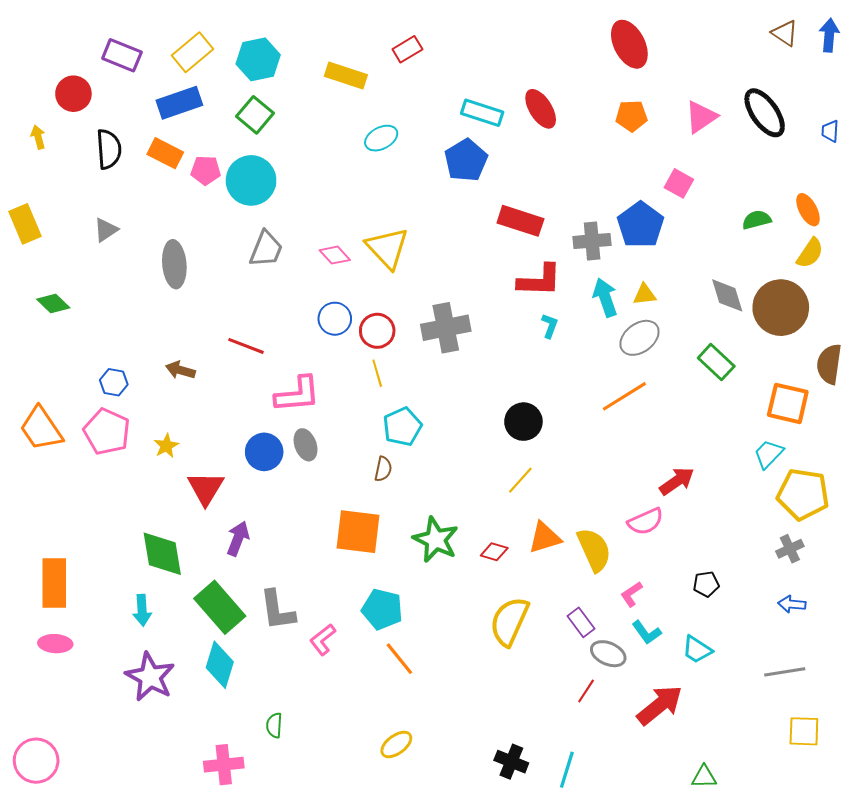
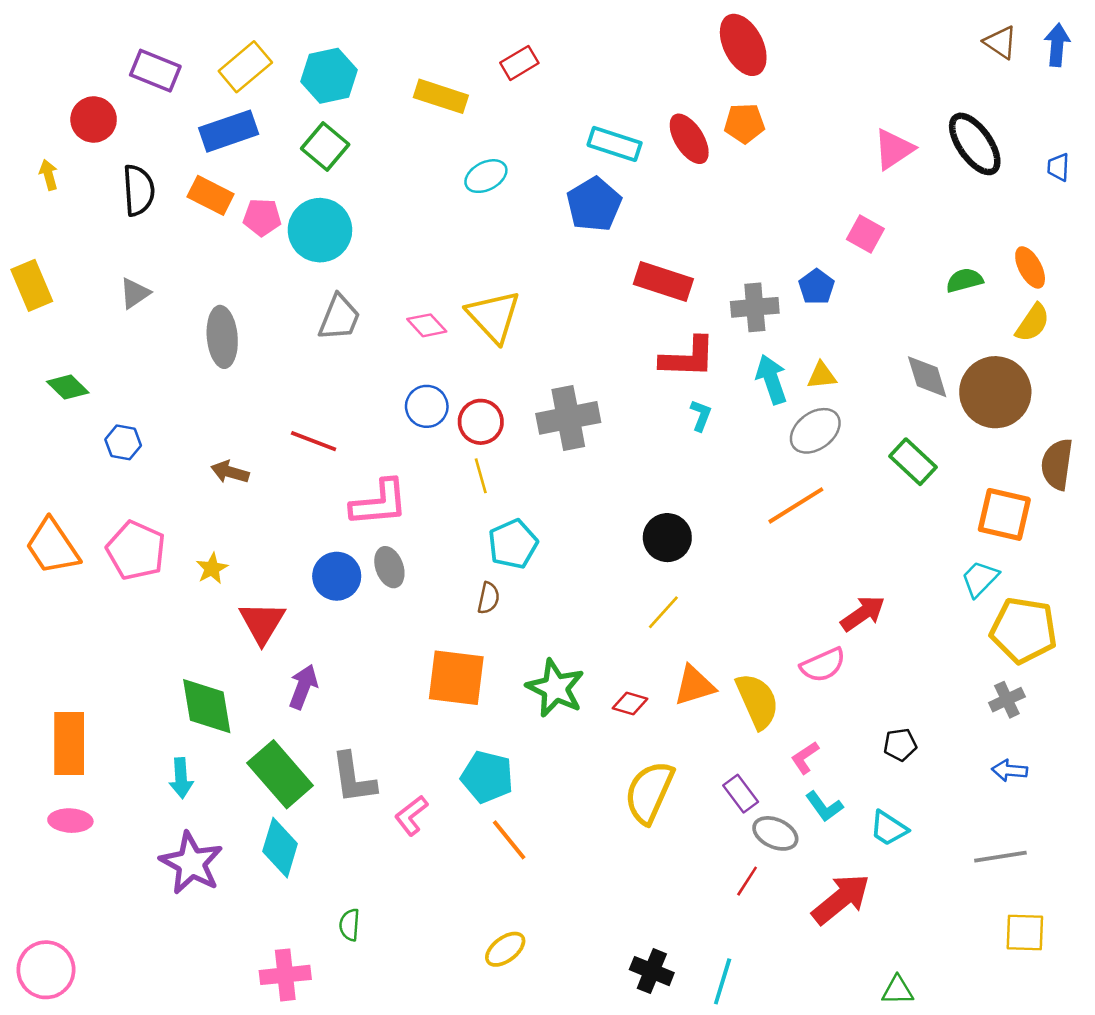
red ellipse: (629, 44) -> (743, 45), moved
orange pentagon: (631, 116) -> (744, 123), moved
blue pentagon: (641, 225) -> (817, 287), size x0.6
blue hexagon: (114, 382) -> (123, 442), moved

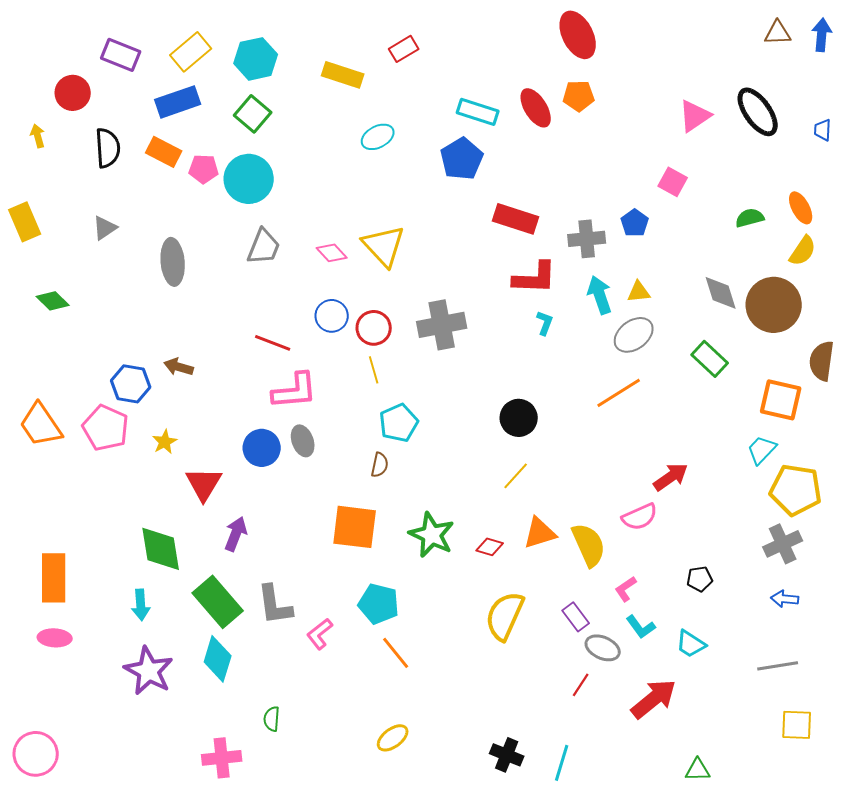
brown triangle: (1000, 42) -> (778, 33), turned -36
red line: (314, 441) -> (273, 343), moved
blue hexagon: (123, 442) -> (131, 384), moved, size x1.4
gray cross: (1007, 700) -> (783, 544), size x1.4

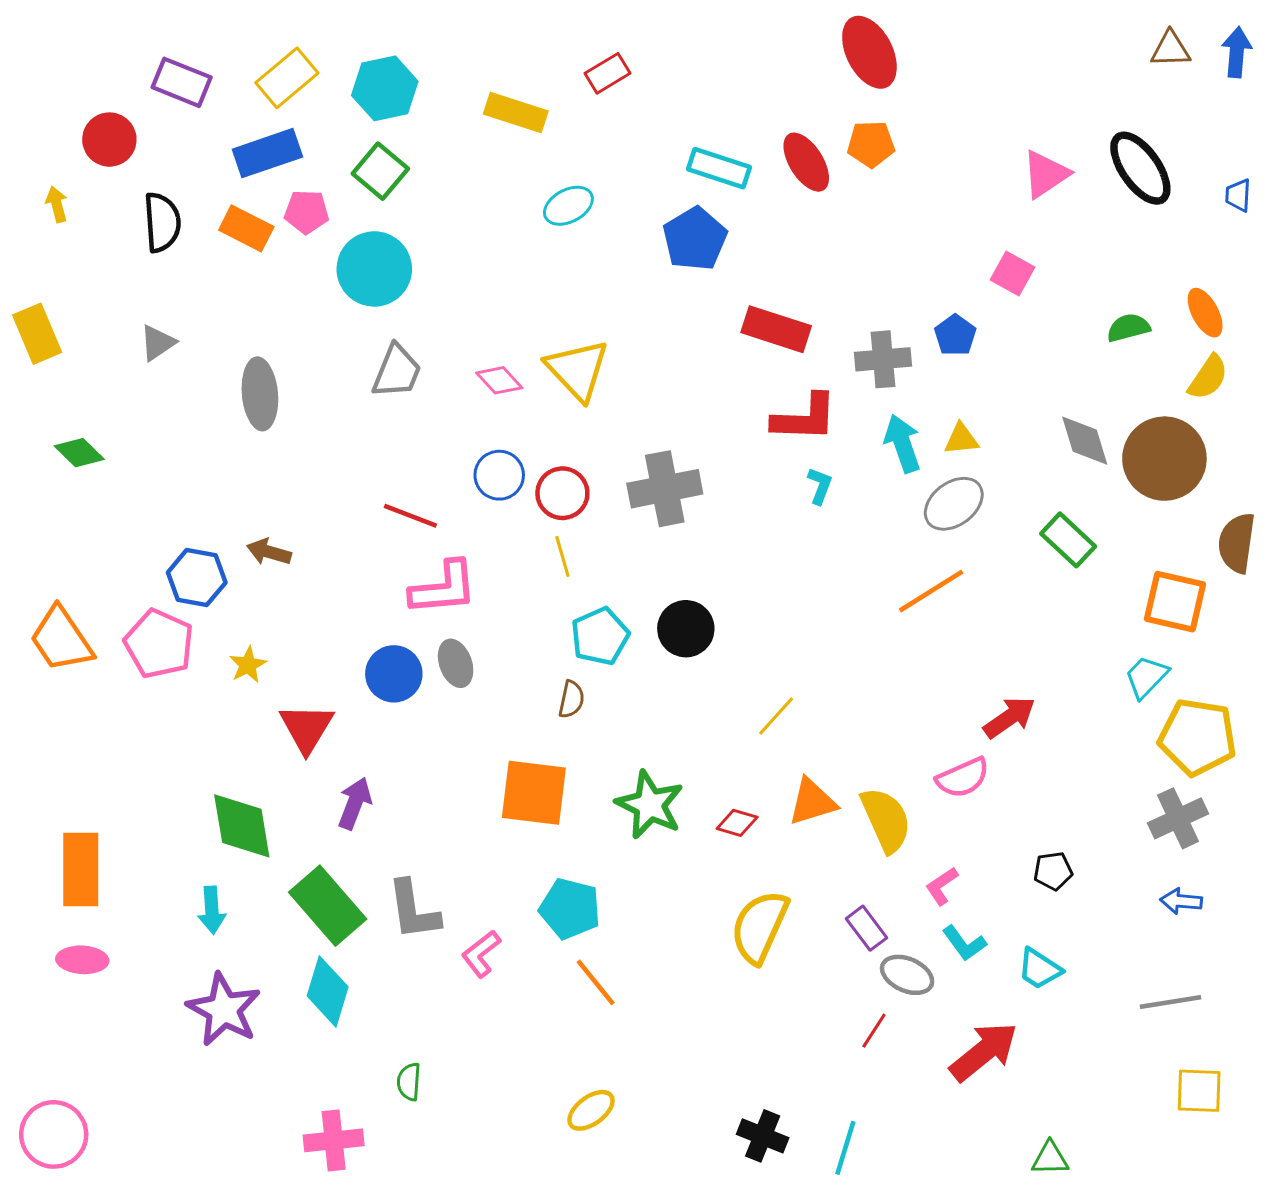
pink pentagon: (204, 169) -> (307, 212), moved
black circle: (519, 418) -> (686, 629), moved

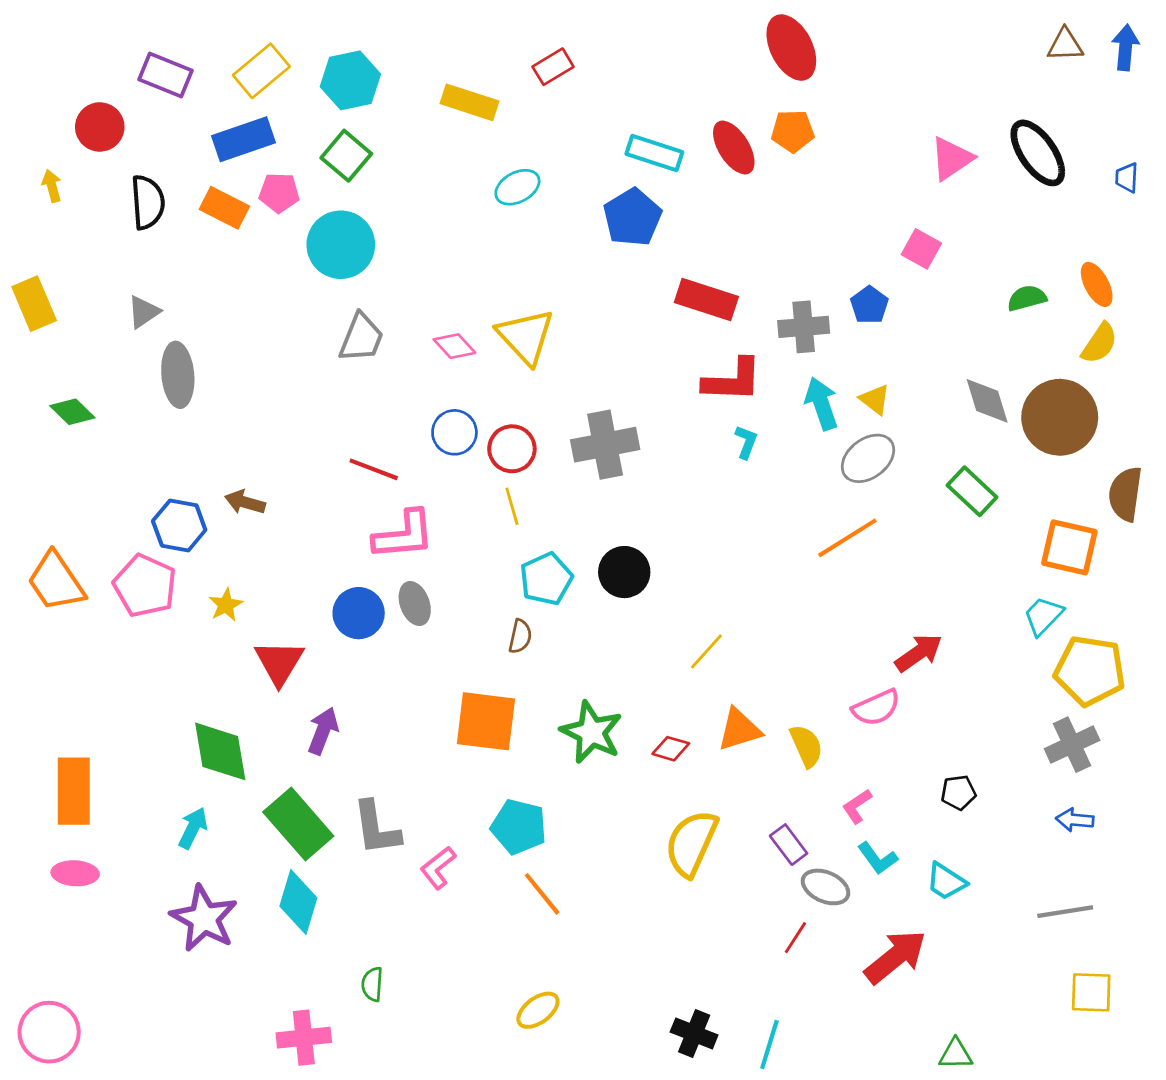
gray ellipse: (260, 394) -> (178, 375), moved
yellow triangle: (961, 439) -> (875, 399), turned 44
yellow semicircle: (886, 820) -> (806, 746), size x0.7
cyan arrow: (212, 910) -> (193, 828), turned -150

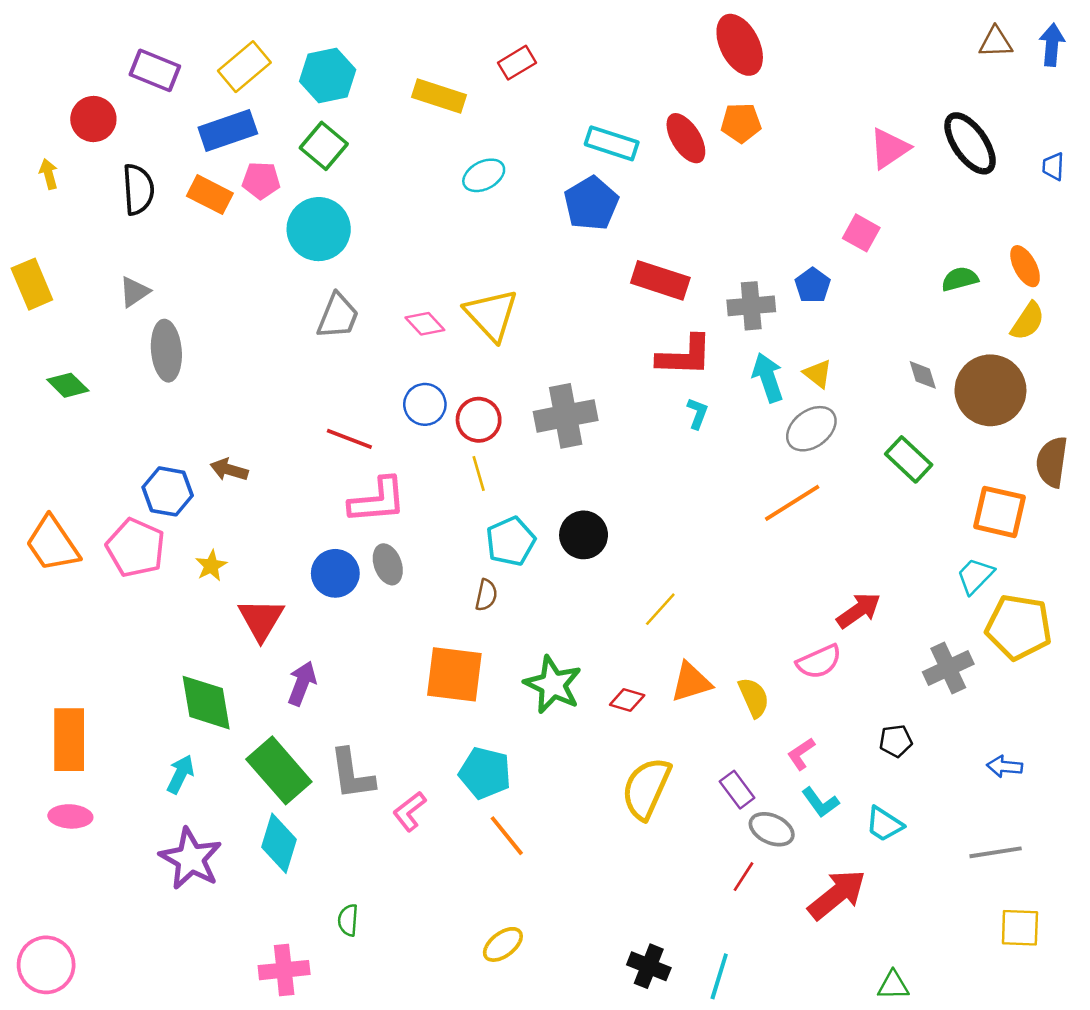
gray diamond: (987, 401) -> (923, 375), size x0.7
gray cross: (1072, 745) -> (948, 668), moved

